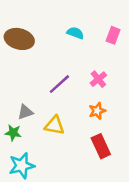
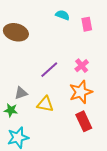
cyan semicircle: (75, 33) -> (62, 15), moved
pink rectangle: (113, 35) -> (87, 24), moved, turned -32
orange star: (97, 111) -> (81, 92), size x1.6

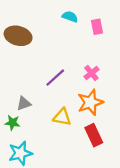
yellow triangle: (45, 104) -> (62, 117), moved

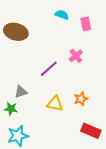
pink cross: (91, 73) -> (76, 56), moved
orange star: (90, 102) -> (81, 99), moved, size x0.6
red rectangle: (94, 135) -> (91, 131), moved, turned -42

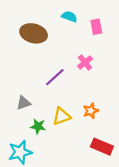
brown ellipse: (16, 32) -> (34, 33), moved
yellow triangle: (55, 104) -> (62, 116), turned -30
green star: (11, 109) -> (38, 126), moved

